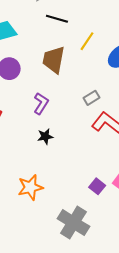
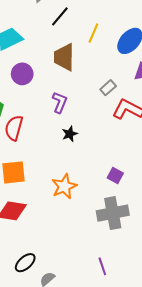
black line: (57, 19) -> (60, 16), turned -55
purple square: (97, 186) -> (115, 175), moved
gray cross: (73, 223) -> (113, 213), turned -32

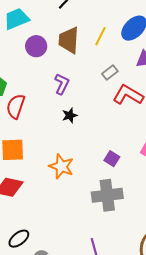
yellow line: (93, 33) -> (101, 36), moved
purple circle: (22, 74) -> (36, 46), moved
orange star: (64, 186) -> (61, 166), turned -30

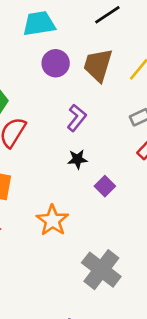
purple square: (112, 159) -> (105, 186), moved
gray cross: (107, 195) -> (101, 270), turned 32

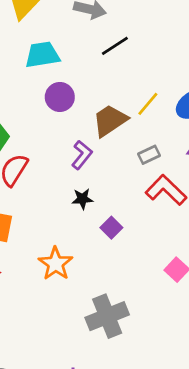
brown trapezoid: (98, 65) -> (110, 120), moved, turned 39
gray cross: (101, 270) -> (107, 316), turned 30

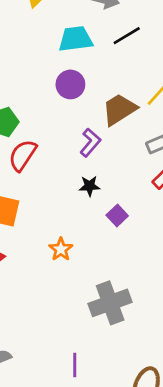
cyan trapezoid: (42, 55) -> (76, 39), moved
orange star: (56, 264) -> (61, 249), size x0.7

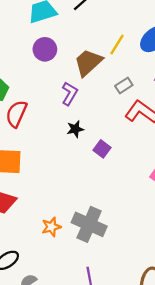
orange star: (61, 249) -> (51, 227), moved, turned 30
gray cross: (110, 303) -> (89, 224), moved, turned -36

